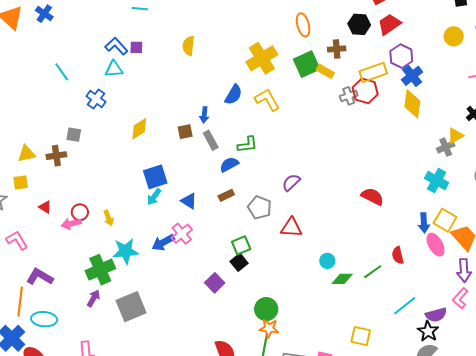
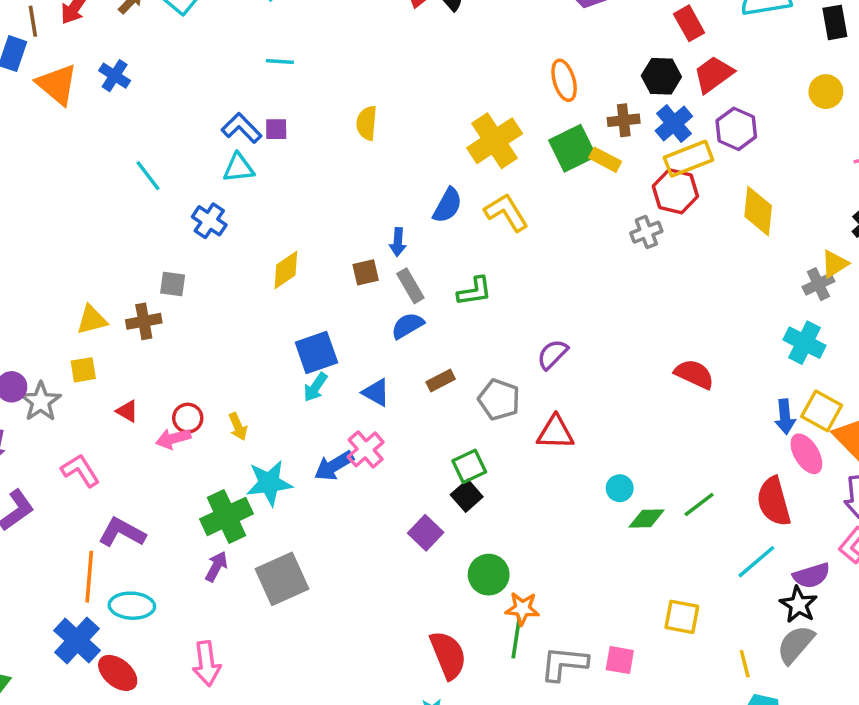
blue cross: (412, 76) -> (674, 124), moved
gray cross: (349, 96) -> (646, 232), moved
blue semicircle: (229, 164) -> (408, 326), moved
red semicircle: (398, 255) -> (774, 501), moved, size x1.6
green circle: (266, 309) -> (489, 575), moved

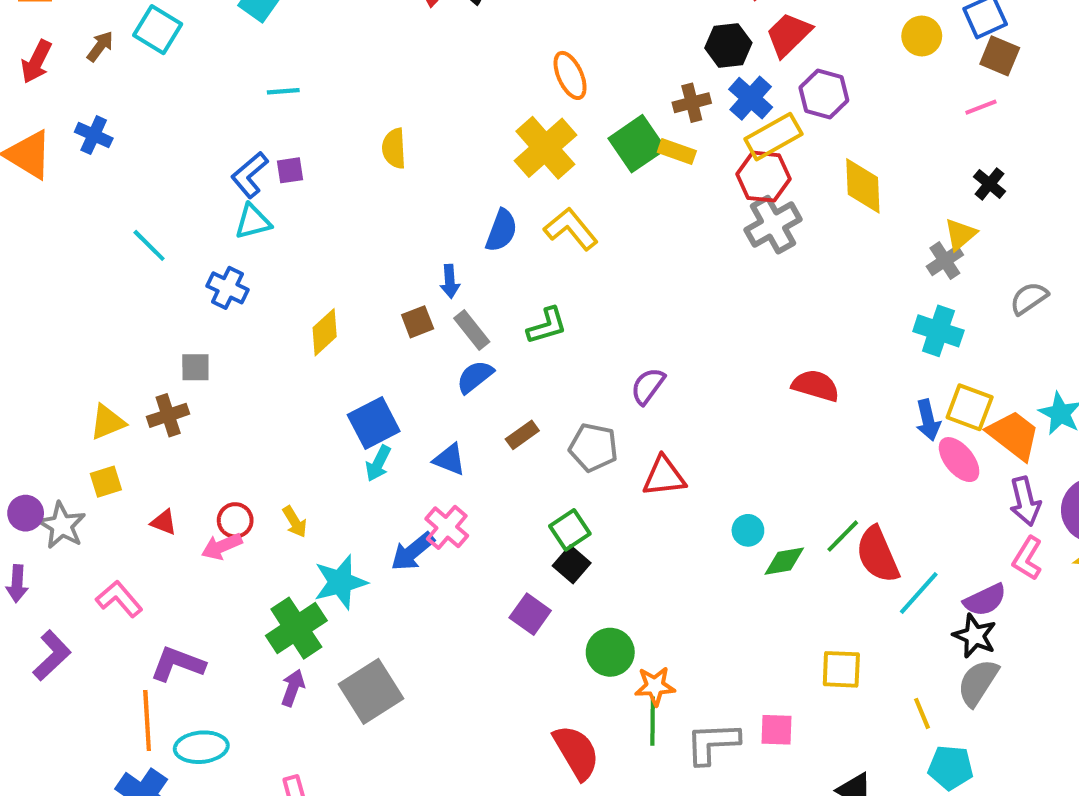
orange ellipse: (564, 80) -> (570, 75), moved
blue L-shape: (242, 128) -> (250, 175), turned -78
gray cross: (646, 232) -> (773, 225), moved, size x1.5
red semicircle: (774, 501) -> (878, 555), moved

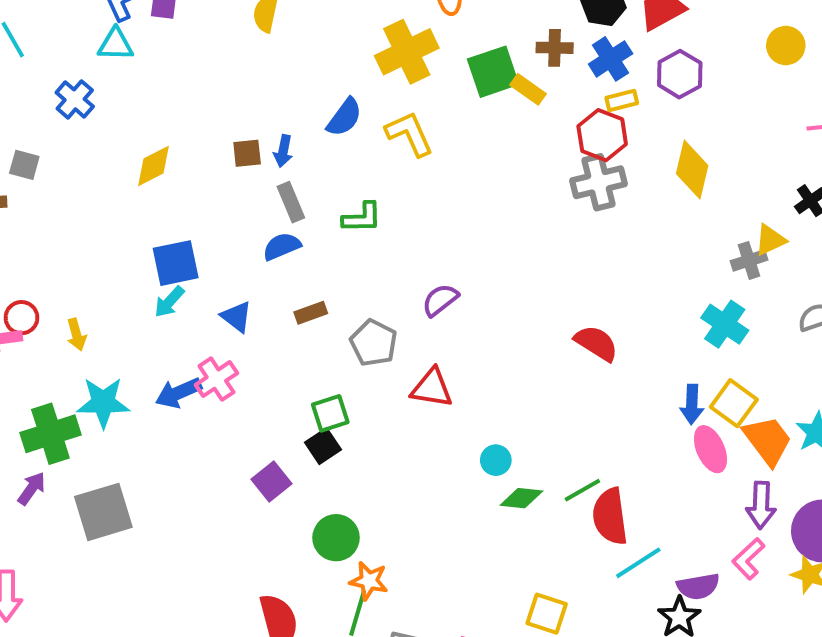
yellow rectangle: (773, 137) -> (622, 101), size x0.6
brown square: (418, 322) -> (247, 153), moved

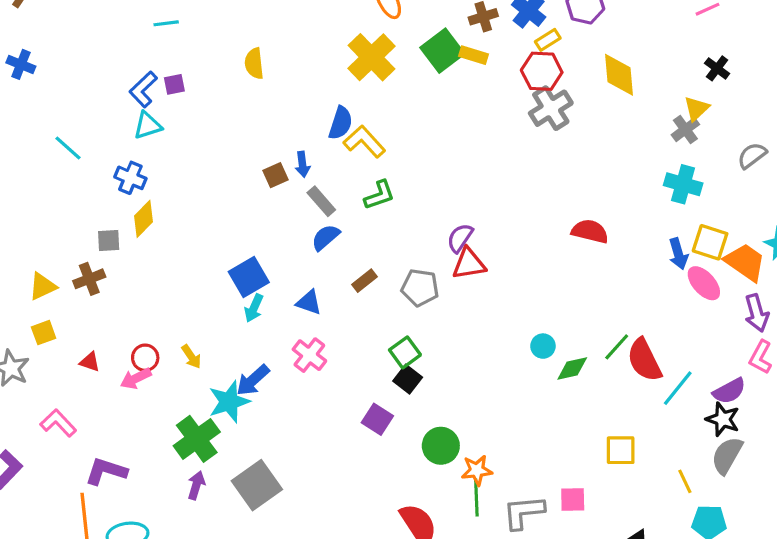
yellow L-shape: (409, 134) -> (364, 142), moved
yellow diamond: (153, 166) -> (143, 219), moved
red triangle: (432, 388) -> (469, 264), moved
blue arrow: (178, 393) -> (253, 380), moved

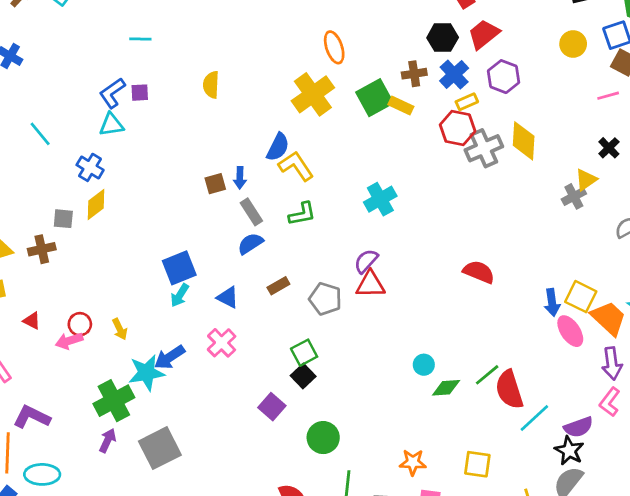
gray cross: (551, 108) -> (484, 148), moved
cyan cross: (683, 184) -> (380, 199), moved, turned 36
orange star: (477, 470) -> (413, 462), moved

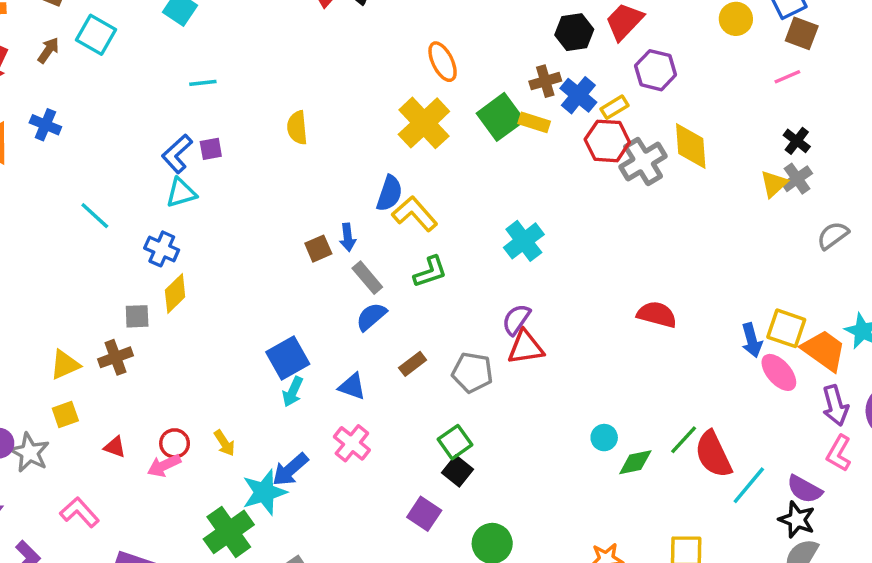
blue cross: (454, 74) -> (578, 95), moved
gray cross: (574, 196) -> (797, 179), moved
purple semicircle: (578, 427) -> (805, 489), turned 56

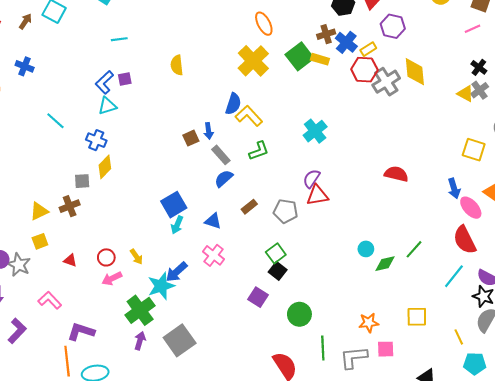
yellow triangle: (774, 184) -> (465, 94), turned -48
yellow square: (786, 328) -> (474, 150), moved
red semicircle: (713, 454) -> (465, 240), moved
pink arrow: (164, 466) -> (112, 278), moved

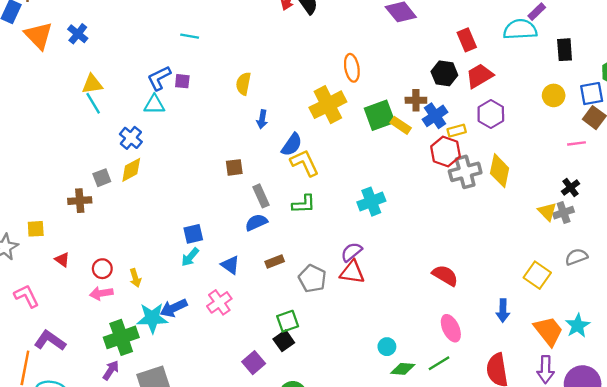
blue arrow: (209, 131) -> (262, 119), moved
gray square: (82, 181) -> (102, 178), turned -35
blue square: (174, 205) -> (193, 234), size x0.7
pink ellipse: (471, 208) -> (451, 328), moved
yellow triangle: (39, 211) -> (92, 84), moved

